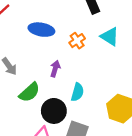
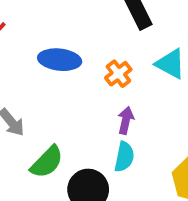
purple arrow: (55, 69) -> (126, 120), moved

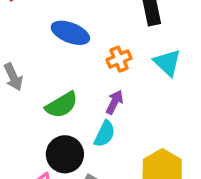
green semicircle: (47, 162) -> (62, 105), moved

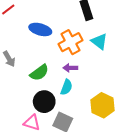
orange cross: (119, 59) -> (71, 42), size x1.6
purple arrow: (114, 102) -> (70, 68), turned -112

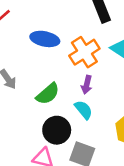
purple arrow: (70, 68) -> (87, 85), turned -72
cyan semicircle: (66, 87) -> (84, 110), turned -56

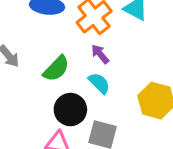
purple arrow: (87, 85) -> (100, 54), turned 132

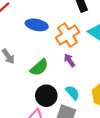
cyan semicircle: (99, 83) -> (73, 93), moved

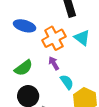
cyan semicircle: (73, 93) -> (67, 82), moved

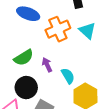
purple arrow: (54, 63) -> (47, 65), moved

